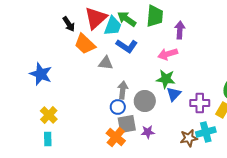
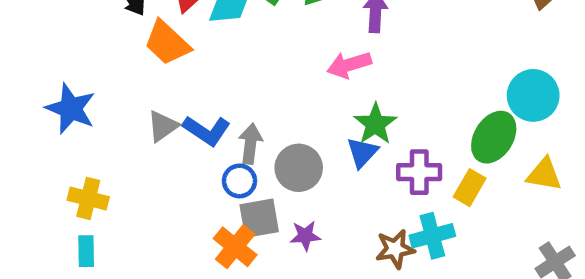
blue L-shape: (127, 46) -> (207, 131), moved
gray triangle: (106, 63) -> (163, 126), moved, turned -42
green star: (166, 79) -> (375, 124), moved, turned 30
yellow cross: (49, 115) -> (88, 198), turned -30

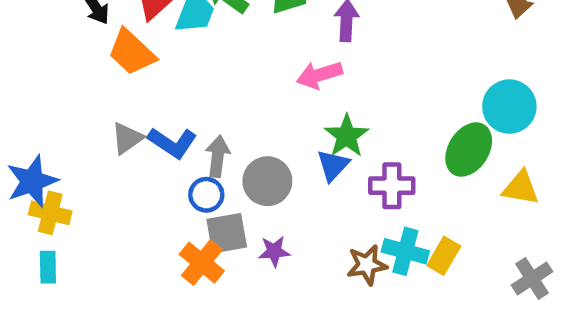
blue star: (71, 109) -> (32, 181), moved, turned 30
yellow rectangle: (470, 188) -> (444, 256), moved
cyan cross: (432, 236) -> (405, 251), turned 30

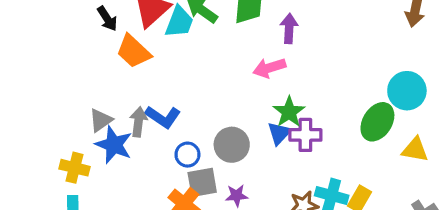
gray triangle: (127, 138) -> (101, 120), moved
gray arrow: (218, 156) -> (138, 122), moved
blue star: (32, 181) -> (114, 145), moved, turned -30
purple cross: (392, 186) -> (305, 135), moved

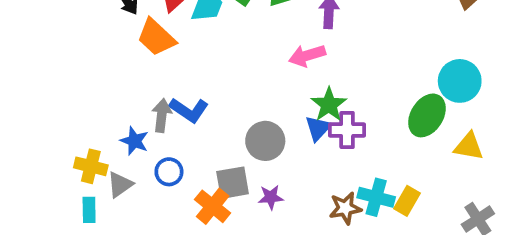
gray triangle: (101, 120) -> (120, 185), moved
blue star: (114, 145) -> (134, 141), size x0.7
blue circle: (187, 155) -> (169, 172), moved

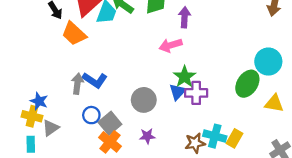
blue star: (134, 141) -> (39, 101), moved
blue circle: (169, 172) -> (91, 115), moved
gray square: (233, 183) -> (110, 123), moved, turned -30

